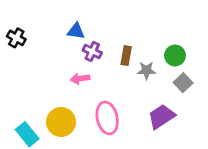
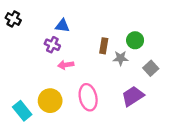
black cross: (16, 38) -> (13, 19), moved
purple cross: (92, 51) -> (52, 45), moved
green circle: (175, 56) -> (135, 40), moved

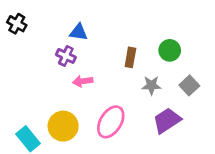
gray star: (121, 58) -> (151, 85), moved
pink ellipse: (88, 97) -> (111, 122), turned 45

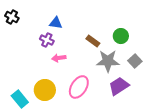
brown rectangle: (130, 57) -> (93, 41), turned -64
gray star: (151, 85) -> (108, 61), size x1.6

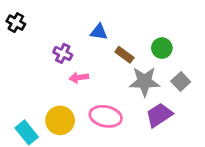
blue triangle: (56, 23) -> (99, 32), moved
pink ellipse: (79, 87) -> (106, 116), turned 70

